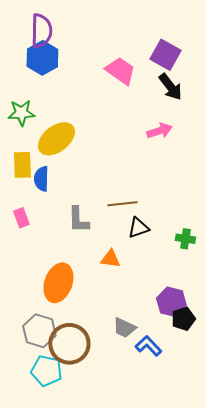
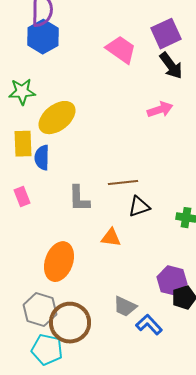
purple square: (165, 55) -> (166, 34), turned 36

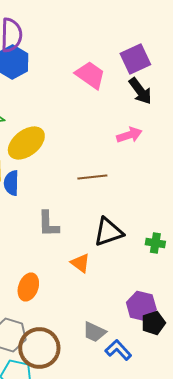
brown line: (123, 183) -> (92, 177), moved
black triangle: (139, 207) -> (108, 232), size x1.4
orange triangle: (111, 238) -> (80, 263), turned 30
orange ellipse: (59, 262) -> (28, 287), size x0.7

